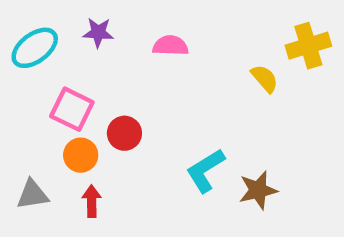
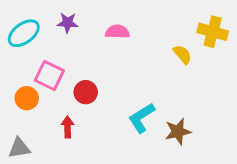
yellow cross: (308, 46) -> (213, 32), turned 32
orange circle: (81, 155) -> (27, 98), moved
gray triangle: (32, 195) -> (19, 148), moved
red arrow: (92, 201) -> (68, 127), moved

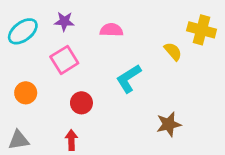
pink square: (49, 76) -> (64, 60), moved, turned 32
red circle: (86, 92) -> (81, 103), moved
cyan L-shape: (142, 118) -> (129, 79), moved
red arrow: (68, 127) -> (71, 140), moved

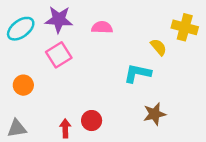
purple star: (64, 21) -> (59, 19), size x1.5
cyan L-shape: (129, 79) -> (137, 73), moved, turned 44
red circle: (81, 103) -> (92, 121), moved

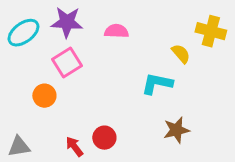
orange circle: (23, 85) -> (44, 96), moved
red arrow: (65, 128) -> (74, 147), turned -36

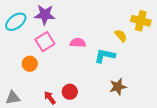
pink semicircle: (116, 31) -> (78, 43), moved

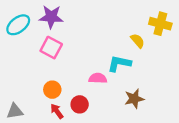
pink square: (45, 42) -> (51, 48), turned -30
pink semicircle: (78, 43) -> (98, 78), moved
orange circle: (30, 64) -> (52, 90), moved

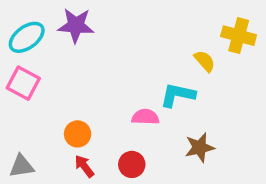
pink square: (51, 48) -> (23, 83), moved
red circle: (80, 104) -> (132, 164), moved

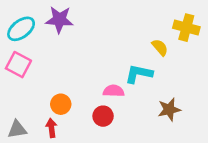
brown star: (200, 147) -> (169, 109), moved
red circle: (132, 164) -> (103, 116), moved
red arrow: (84, 166) -> (51, 128), moved, turned 30

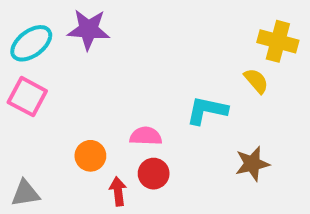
yellow semicircle: (160, 47) -> (256, 81), moved
pink semicircle: (114, 91) -> (146, 136), moved
red arrow: (51, 128) -> (118, 191), moved

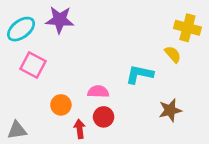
pink square: (27, 97) -> (33, 65), moved

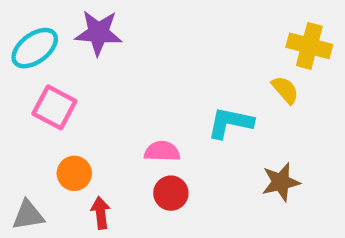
orange circle: (61, 105) -> (74, 173), moved
red arrow: (80, 129) -> (101, 213), moved

